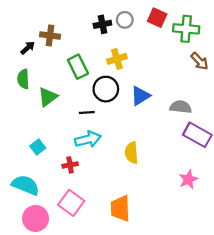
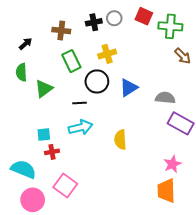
brown cross: (50, 35) -> (61, 30), moved
cyan square: (38, 147) -> (44, 135), moved, turned 32
red cross: (70, 165) -> (52, 152), moved
orange trapezoid: (120, 208) -> (166, 191), moved

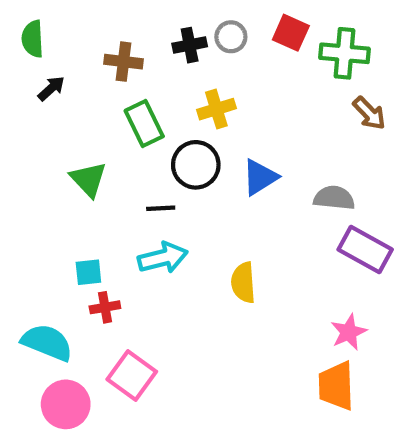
green semicircle: (21, 72) -> (33, 39), moved
green triangle: (44, 89) -> (88, 179), turned -36

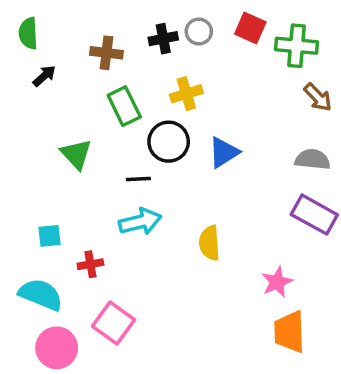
gray semicircle: (334, 198) -> (313, 159), moved
cyan square: (88, 272) -> (50, 236), moved
pink star: (349, 332) -> (277, 282), moved

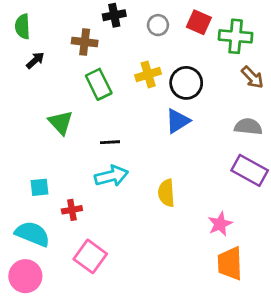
black cross: (163, 39) -> (114, 15), moved
black circle: (169, 142) -> (186, 83), moved
pink circle: (57, 348) -> (25, 276), moved

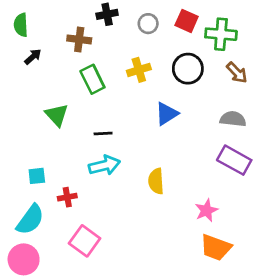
black circle: (186, 83) -> (188, 69), moved
cyan semicircle: (32, 234) -> (30, 220), turned 104
orange trapezoid: (230, 263) -> (216, 247), turned -68

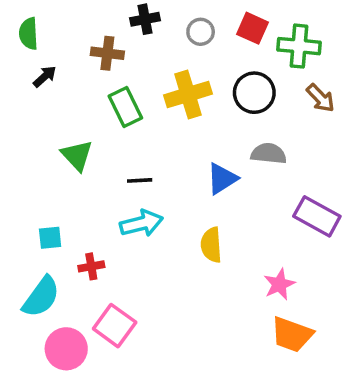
yellow cross: (139, 70) -> (188, 94), size x1.4
blue triangle: (167, 114) -> (222, 179), moved
gray semicircle: (233, 119) -> (269, 154), moved
pink circle: (24, 259) -> (66, 349), moved

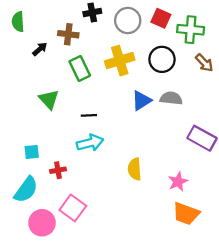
gray circle: (201, 32) -> (128, 21), size x1.5
black arrow: (45, 77) -> (40, 49), moved
blue triangle: (222, 179) -> (141, 101), moved
yellow semicircle: (211, 245) -> (135, 169), moved

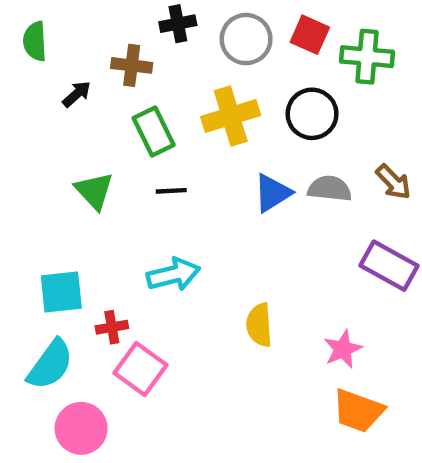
brown arrow: (204, 63) -> (393, 182), moved
black line: (89, 115) -> (171, 191), moved
cyan square: (32, 152) -> (61, 292), size x1.5
pink square: (73, 208) -> (140, 369), moved

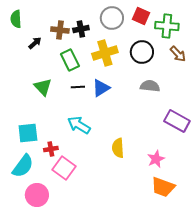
black cross: (178, 24) -> (81, 29), moved
brown arrow: (393, 182) -> (178, 54), moved
blue triangle: (272, 193) -> (101, 88), moved
cyan arrow: (173, 274) -> (79, 125), turned -135

